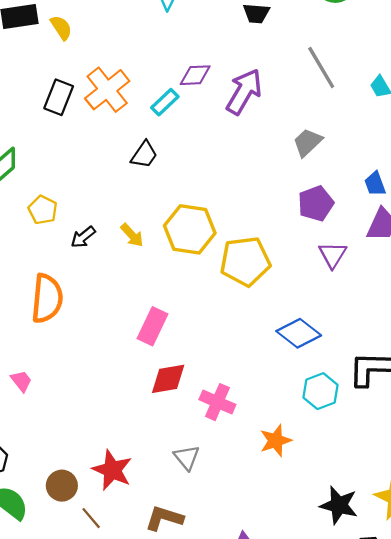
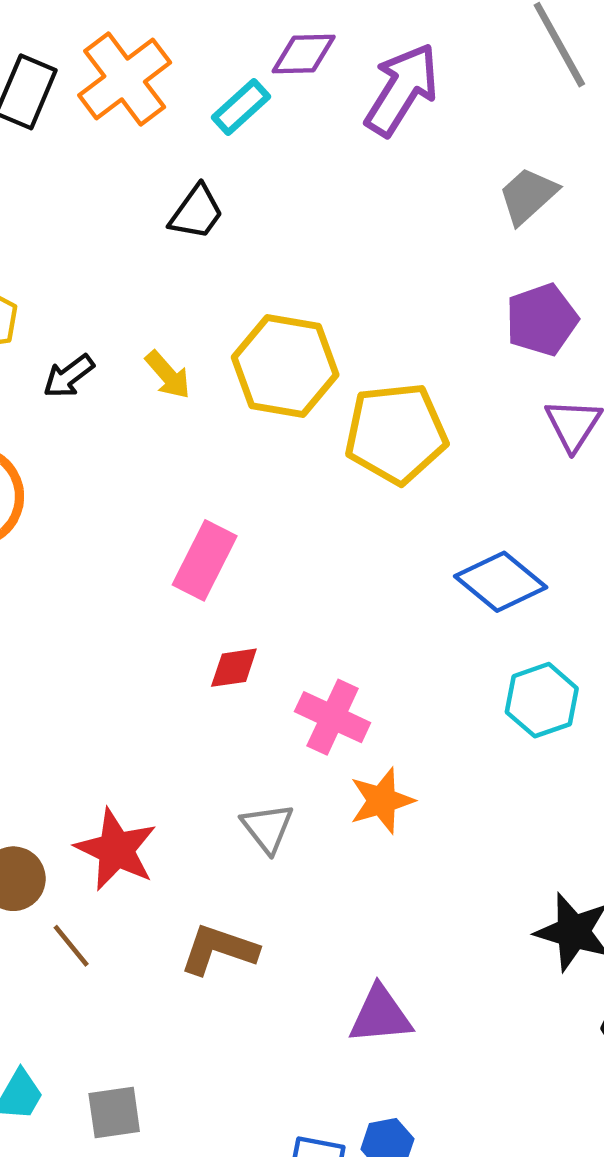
red diamond: (168, 379) -> (234, 668), size x0.7
orange star: (276, 441) -> (382, 801), moved

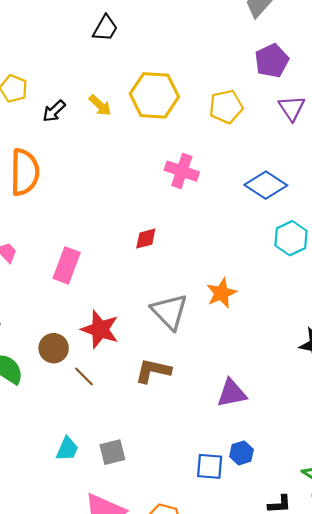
yellow pentagon: (396, 433) -> (226, 107), moved, size x0.7
pink rectangle: (205, 560) -> (67, 265), moved
pink cross: (333, 717) -> (182, 171), moved
gray triangle: (267, 828) -> (170, 312), size x1.5

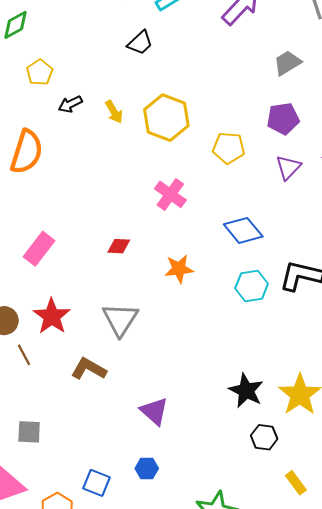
orange star: (221, 293) -> (179, 269), moved
purple triangle: (232, 393) -> (154, 411), turned 36
blue square: (210, 466) -> (97, 483), moved

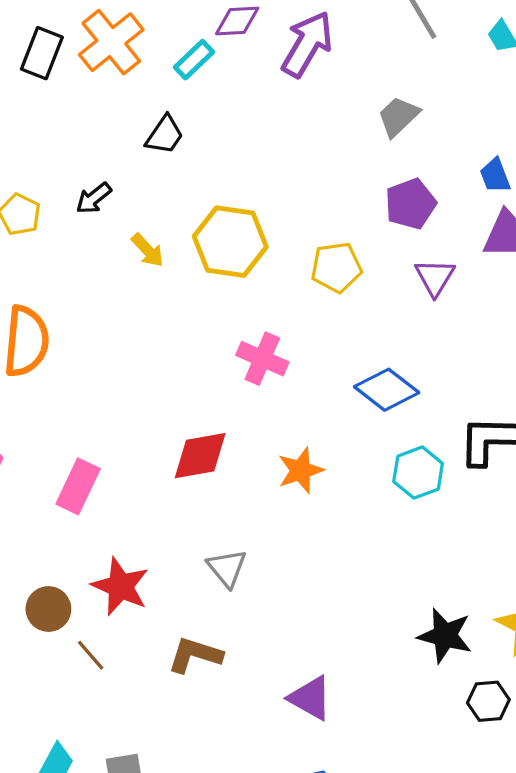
black arrow: (70, 104) -> (94, 198), moved
red diamond: (119, 246) -> (200, 456), size x1.6
gray triangle: (120, 319) -> (227, 568), size x0.7

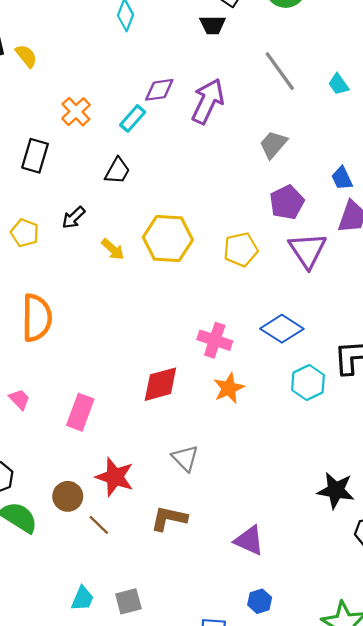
orange cross: (111, 42) -> (76, 112), size x0.7
black rectangle: (42, 53) -> (35, 156), moved
purple triangle: (435, 277) -> (308, 250), size x1.4
pink cross: (262, 359) -> (215, 340), moved

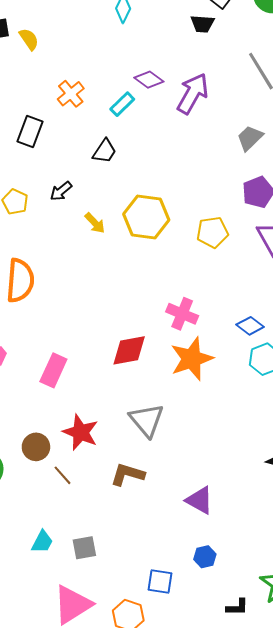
purple diamond: (159, 90) -> (149, 80), turned 40
blue diamond: (282, 329) -> (250, 326), moved, size x0.7
orange star: (229, 388) -> (192, 359), size x1.5
gray triangle: (185, 458) -> (147, 420), size x1.4

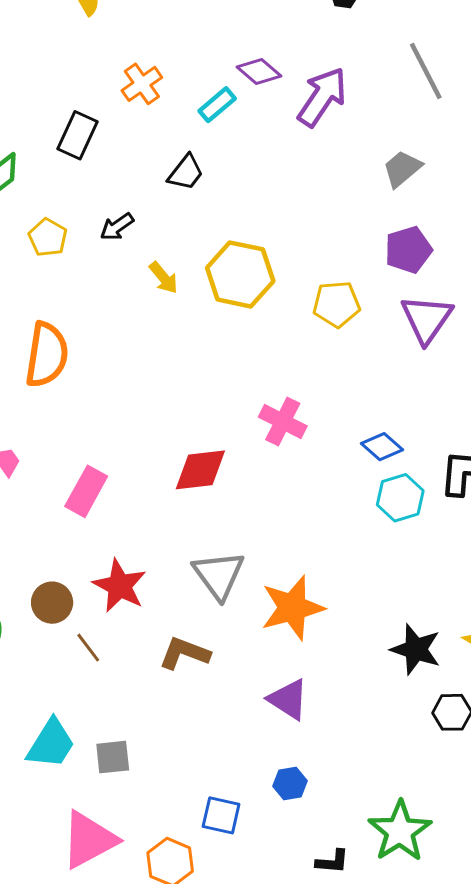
orange star: (192, 359) -> (292, 608), moved
cyan trapezoid: (42, 542) -> (51, 744), size x1.5

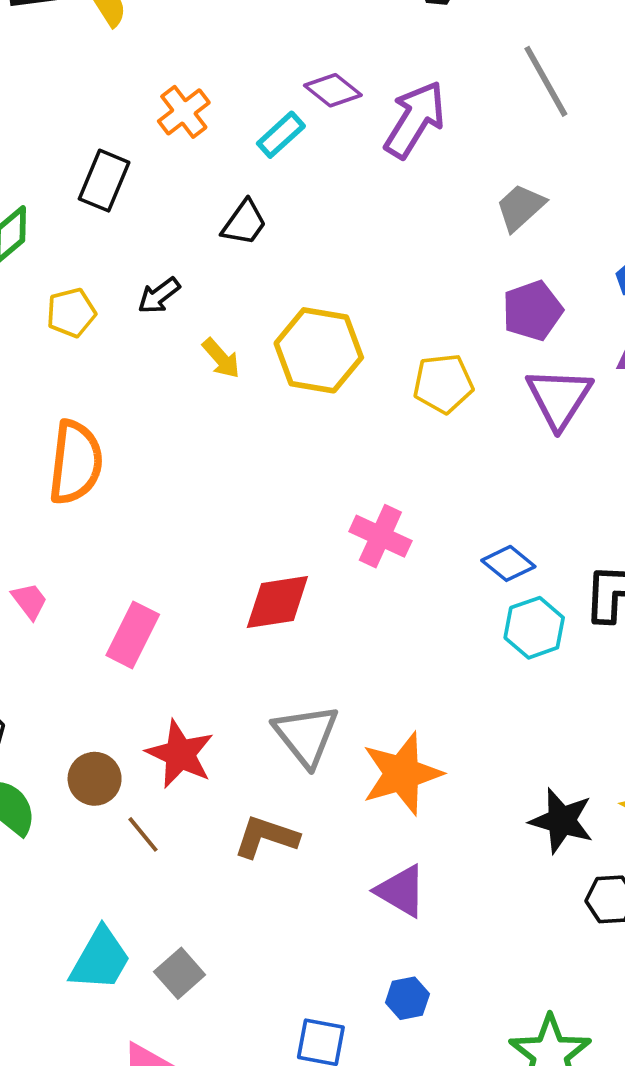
yellow pentagon: (48, 238) -> (71, 313), turned 30
gray square: (113, 757) -> (180, 973), turned -33

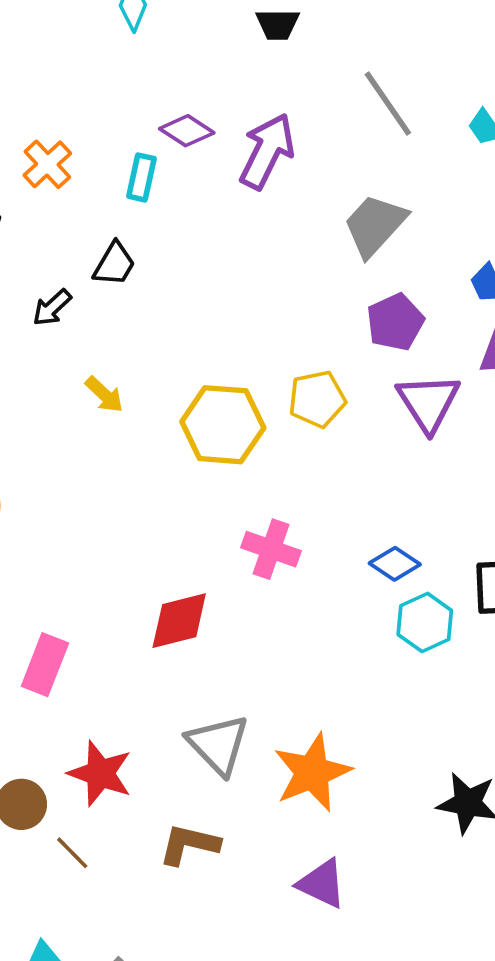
cyan rectangle: (281, 135) -> (141, 177), turned -30
gray trapezoid: (520, 207) -> (375, 225), size x1.4
black arrow: (159, 296) -> (52, 308), moved
yellow hexagon: (319, 350) -> (223, 425), moved

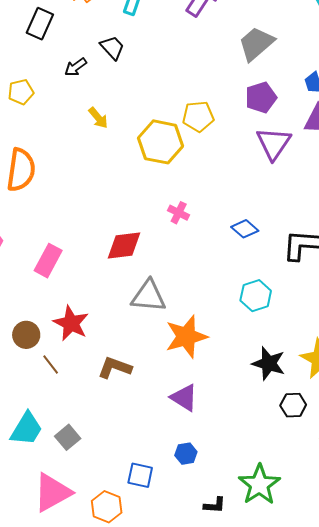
black trapezoid: (114, 264) -> (112, 48), turned -80
yellow pentagon: (317, 399) -> (198, 116), moved
pink cross: (271, 549) -> (179, 213), size x0.7
cyan hexagon: (425, 622) -> (256, 296), moved
gray triangle: (218, 745) -> (149, 296), moved, turned -48

